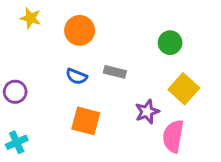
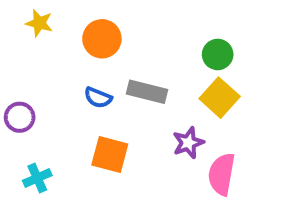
gray rectangle: (115, 72) -> (147, 92), size x1.4
yellow square: (184, 89) -> (220, 98), moved
cyan cross: (17, 142) -> (37, 178), moved

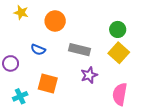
blue semicircle: (98, 98) -> (38, 50), moved
purple star: (188, 143) -> (89, 75), moved
orange square: (110, 154) -> (48, 84), moved

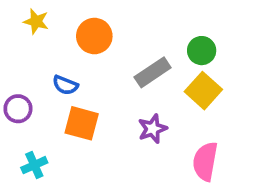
gray rectangle: (80, 50) -> (153, 72), moved, turned -48
orange square: (48, 84) -> (82, 123), moved

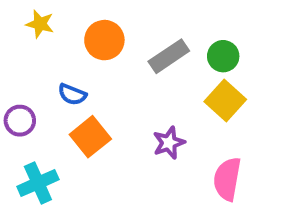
gray rectangle: (153, 72) -> (169, 56), moved
orange square: (82, 123) -> (90, 137), turned 36
cyan cross: (34, 165) -> (38, 183), size x1.4

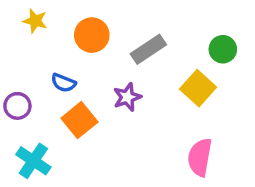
green circle: (223, 56) -> (223, 49), moved
purple star: (169, 143) -> (127, 97), moved
cyan cross: (38, 183) -> (33, 161), turned -32

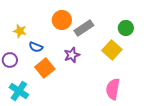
yellow star: (35, 21) -> (20, 31), moved
orange circle: (92, 35) -> (62, 20), moved

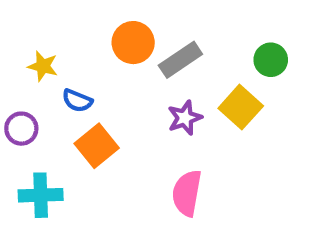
purple star: (72, 55) -> (185, 118), moved
pink semicircle: (113, 89) -> (187, 193), moved
cyan cross: (19, 91) -> (41, 195), turned -36

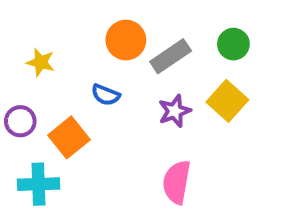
green circle: (271, 60) -> (233, 44), moved
blue semicircle: (77, 101) -> (106, 95), moved
orange square: (97, 146) -> (69, 137), moved

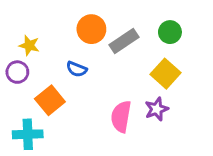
purple star: (175, 111) -> (157, 109), moved
purple circle: (20, 121) -> (17, 72), moved
pink semicircle: (177, 182) -> (121, 117), moved

